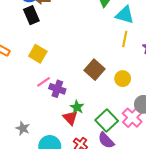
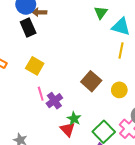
pink line: (44, 82) -> (41, 94), turned -72
purple cross: (57, 89) -> (54, 101), turned 35

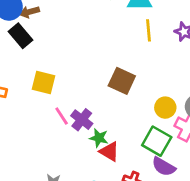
yellow circle: (119, 90) -> (165, 108), moved
green star: (74, 119) -> (99, 138), moved

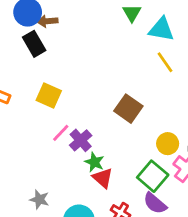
yellow line: (149, 30) -> (165, 62), turned -40
pink line: (62, 116) -> (61, 133), turned 66

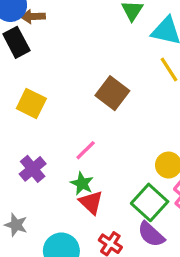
brown square: (128, 109) -> (112, 93), moved
pink line: (61, 133) -> (86, 150), moved
purple cross: (81, 140) -> (33, 169), moved

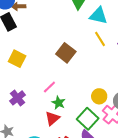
green star: (82, 183) -> (58, 103), moved
red triangle: (91, 202) -> (52, 118), turned 35

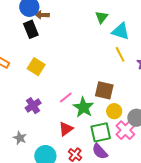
brown square: (66, 53) -> (104, 90), moved, turned -30
green star: (58, 103) -> (83, 107), moved, size x1.5
green square: (88, 119) -> (101, 132), turned 30

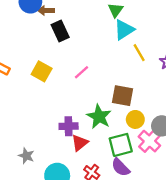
black rectangle: (31, 29) -> (60, 31), moved
cyan triangle: (121, 31) -> (124, 30), moved, turned -48
pink line: (66, 98) -> (82, 72), moved
purple cross: (33, 106) -> (69, 126), moved, turned 35

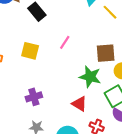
purple cross: (69, 126) -> (34, 97), moved
red triangle: (80, 143) -> (79, 104), turned -35

